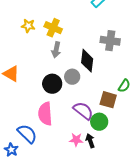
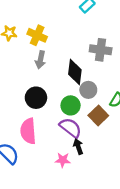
gray circle: (72, 77) -> (88, 90), moved
brown square: (108, 100) -> (98, 115), turned 30
green circle: (99, 122) -> (71, 105), moved
black arrow: (90, 141) -> (78, 147), moved

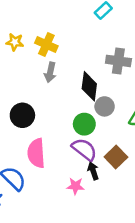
black circle: (36, 98) -> (22, 115), moved
brown square: (98, 115) -> (116, 157), moved

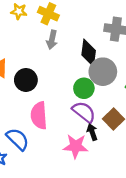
gray circle: (105, 106) -> (103, 72), size x1.5
pink star: (75, 186) -> (76, 146), size x1.5

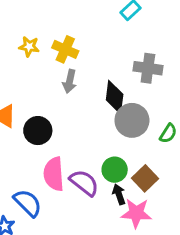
green circle: (84, 88) -> (115, 170), moved
purple semicircle: (84, 112) -> (84, 183), moved
pink star: (76, 146) -> (136, 213), moved

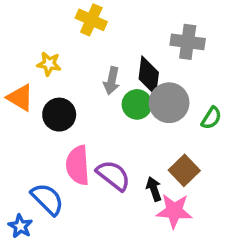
yellow star: (29, 46) -> (49, 64), moved
gray arrow: (70, 81) -> (112, 81), moved
green circle: (115, 170) -> (137, 104), moved

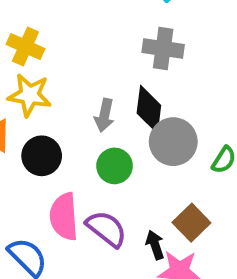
yellow cross: (91, 20) -> (25, 46), moved
gray cross: (188, 42) -> (163, 48), moved
yellow star: (49, 64) -> (30, 95), size x1.5
green circle: (137, 104) -> (115, 166), moved

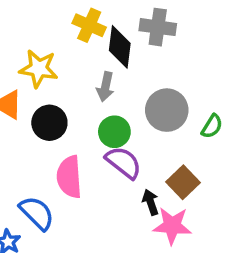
yellow cross: (25, 46) -> (89, 25), moved
black diamond: (149, 109) -> (120, 47), moved
purple semicircle: (106, 229) -> (123, 162), moved

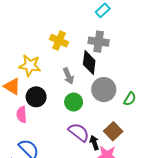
black diamond: (120, 47) -> (89, 62), moved
gray arrow: (105, 87) -> (68, 76), turned -35
purple semicircle: (123, 162) -> (79, 132), moved
pink semicircle: (69, 177) -> (22, 115), moved, size x0.7

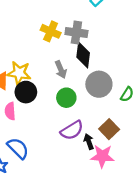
gray cross: (99, 42) -> (76, 32), moved
yellow star: (30, 66) -> (19, 73), moved
purple semicircle: (79, 132) -> (72, 130), turned 110

